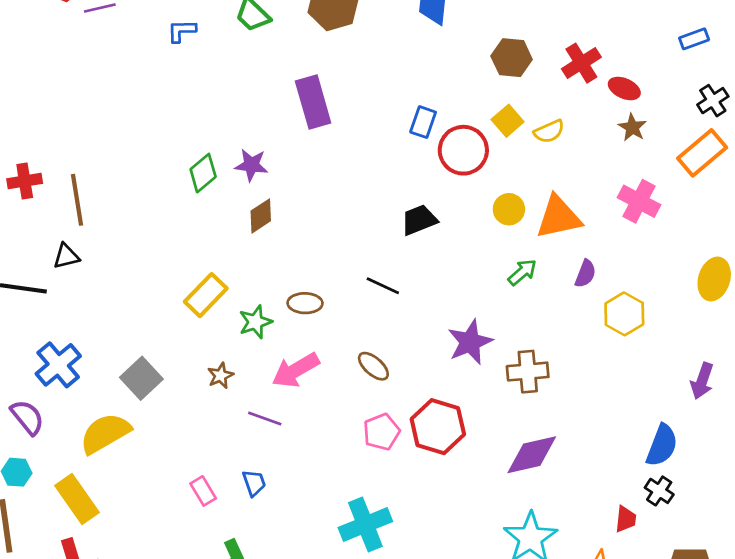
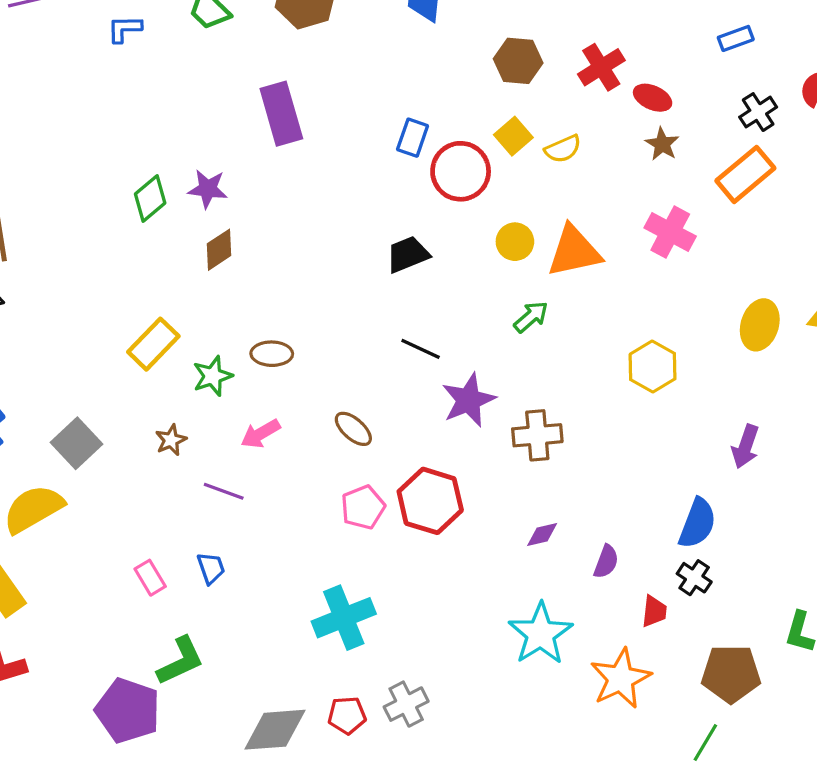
purple semicircle: (585, 274) -> (606, 562), moved
black line: (383, 286) -> (421, 349), moved
pink arrow: (296, 370) -> (261, 434), size x0.7
purple diamond: (532, 455) -> (542, 534), size x0.5

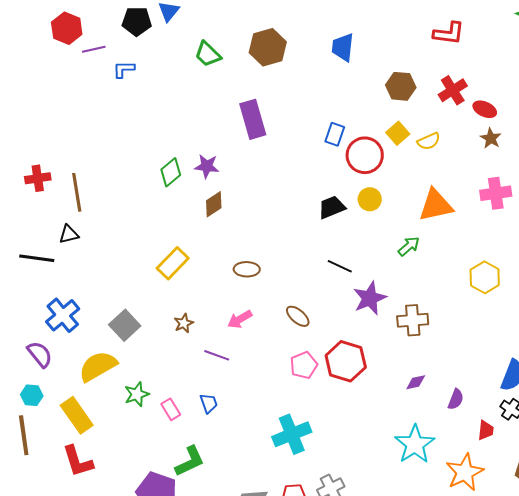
blue L-shape: (125, 29) -> (124, 69), moved
pink cross: (670, 232) -> (496, 193), turned -36
yellow circle: (515, 242) -> (370, 199), moved
green star: (213, 376) -> (137, 394), moved

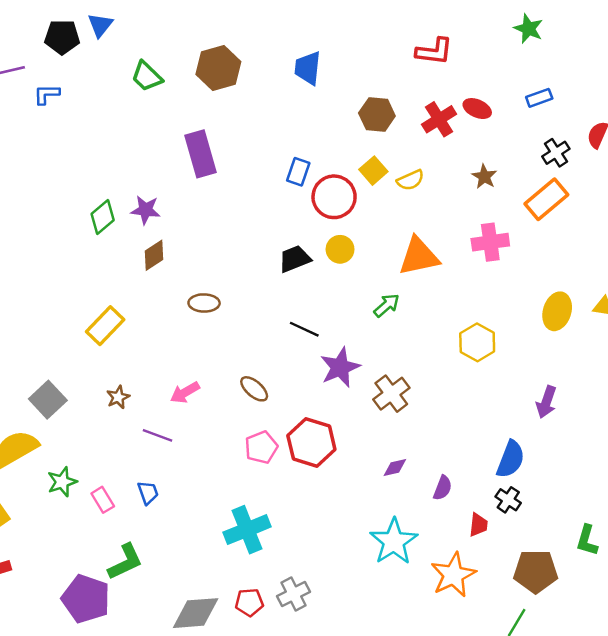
red ellipse: (485, 109) -> (477, 109), moved
brown ellipse: (247, 269) -> (204, 303), moved
brown cross: (413, 320) -> (391, 394), turned -32

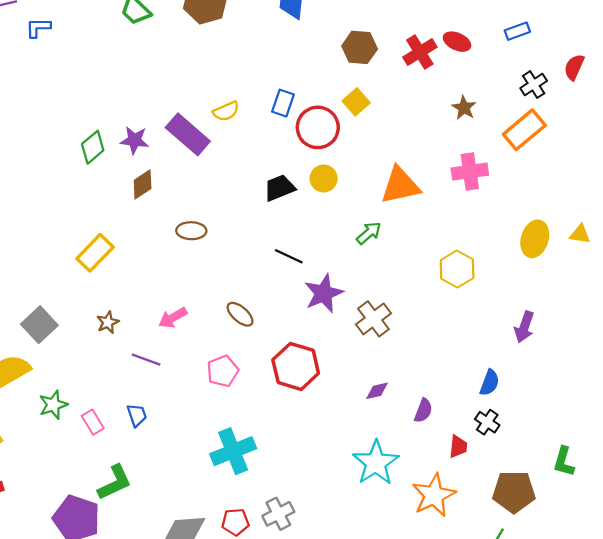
purple rectangle: (200, 154) -> (188, 134), moved, turned -33
yellow semicircle: (410, 180) -> (226, 111), moved
pink pentagon: (261, 447) -> (223, 371), moved
blue semicircle: (511, 459) -> (490, 383), size x0.7

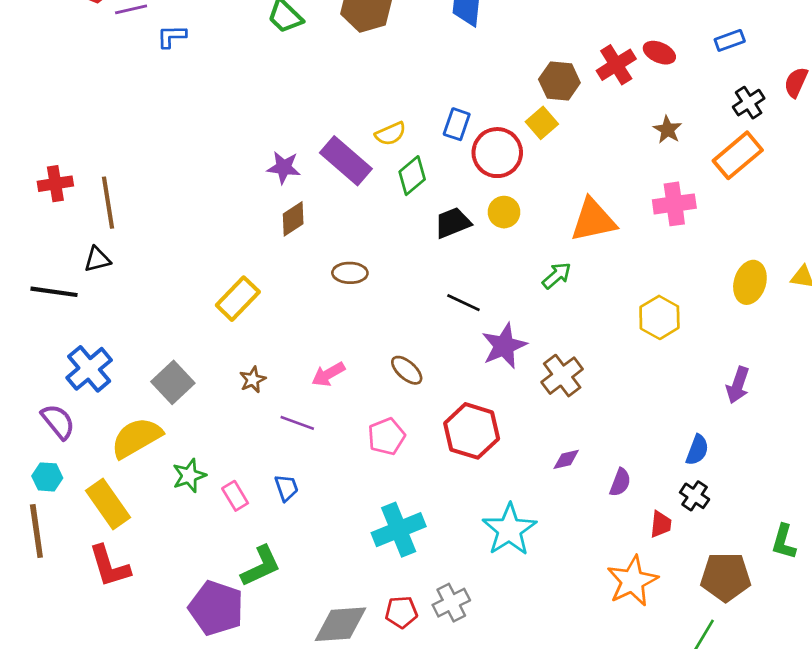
brown hexagon: (360, 47) -> (559, 81), moved
green diamond: (93, 147) -> (412, 176), moved
cyan star: (376, 463) -> (509, 530), moved

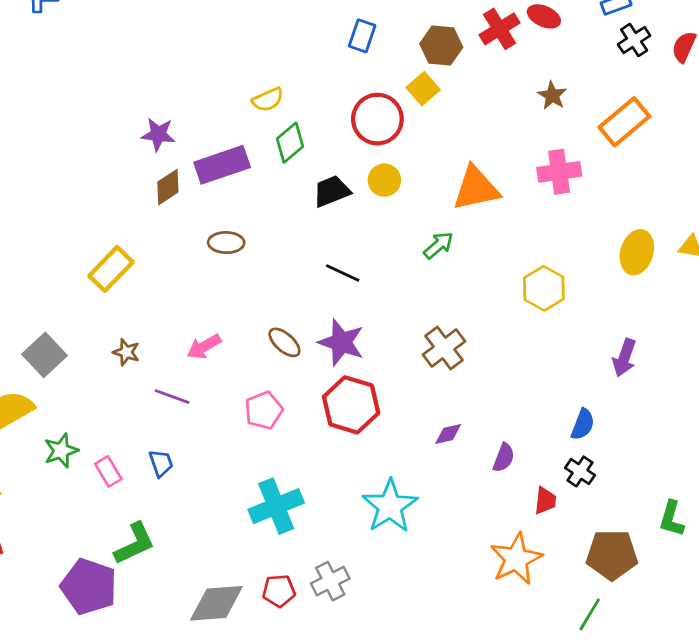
black cross: (749, 103) -> (634, 40), moved
blue rectangle: (457, 124) -> (362, 36), moved
purple rectangle: (346, 161) -> (222, 165), moved, turned -60
purple star: (504, 346) -> (341, 342), moved, turned -30
brown star: (253, 380) -> (126, 352), turned -30

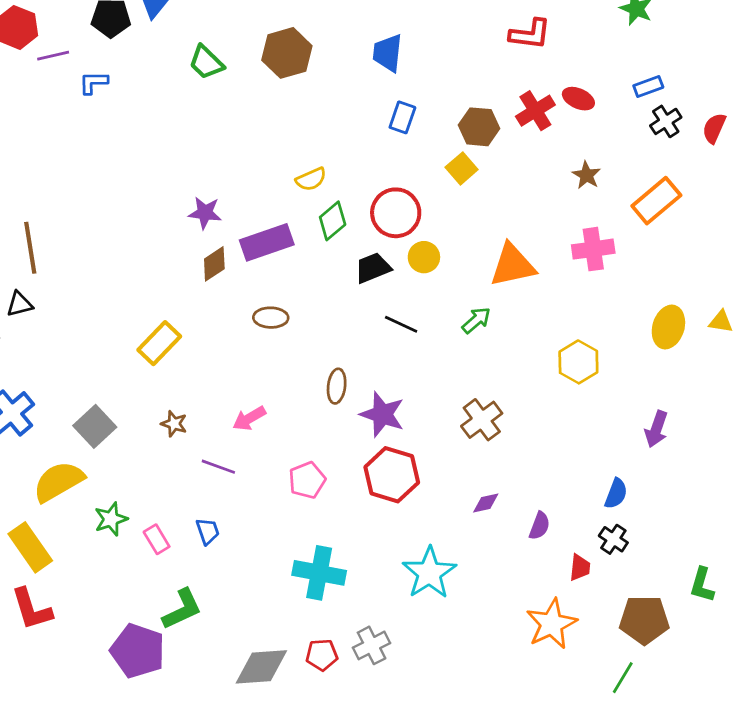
red circle: (377, 119) -> (396, 213), moved
black line: (343, 273) -> (401, 324), moved
brown ellipse: (284, 342) -> (337, 386), moved, turned 56
cyan cross: (276, 506) -> (319, 573), turned 33

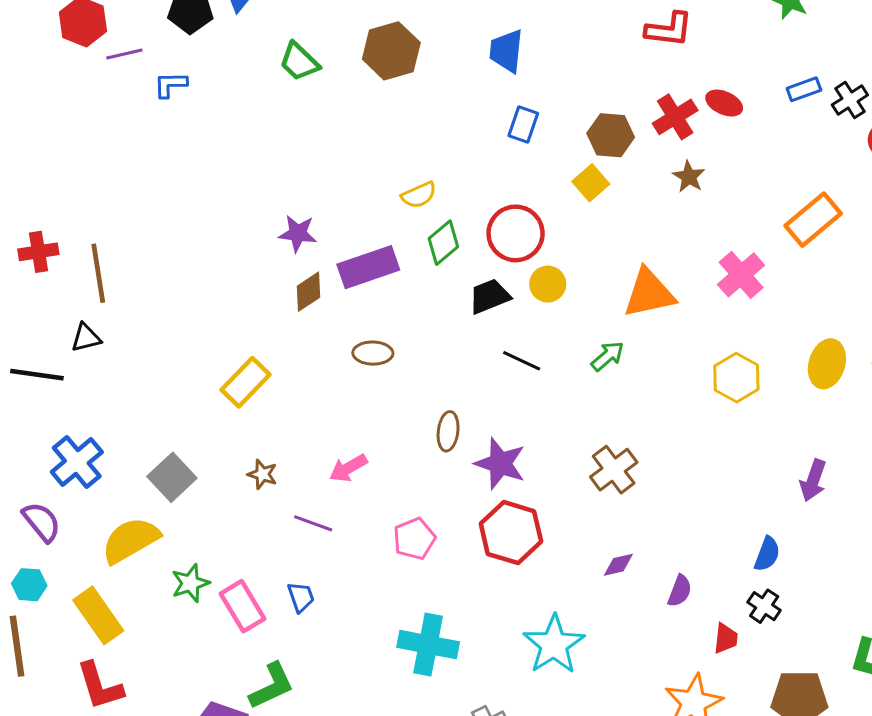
black cross: (666, 121) -> (850, 100), moved
brown star: (586, 175) -> (689, 177), moved
pink cross: (593, 249) -> (741, 275), turned -33
yellow hexagon: (578, 362) -> (736, 378), moved
pink rectangle: (157, 539) -> (242, 606), size x1.5

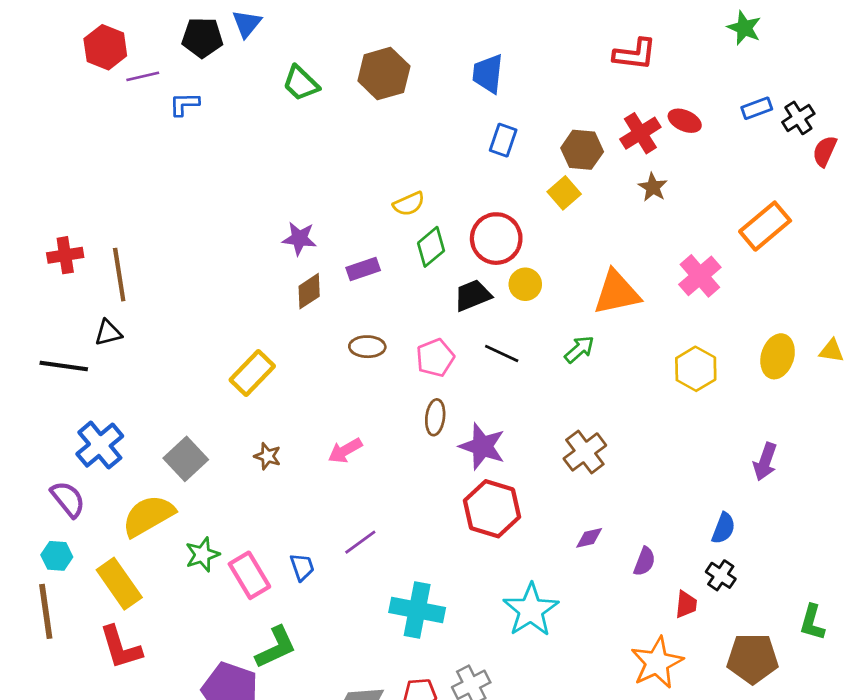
purple rectangle: (368, 267) -> (363, 269), size x0.6
purple line: (313, 523) -> (360, 542), moved, turned -56
pink pentagon: (414, 539) -> (435, 358), moved

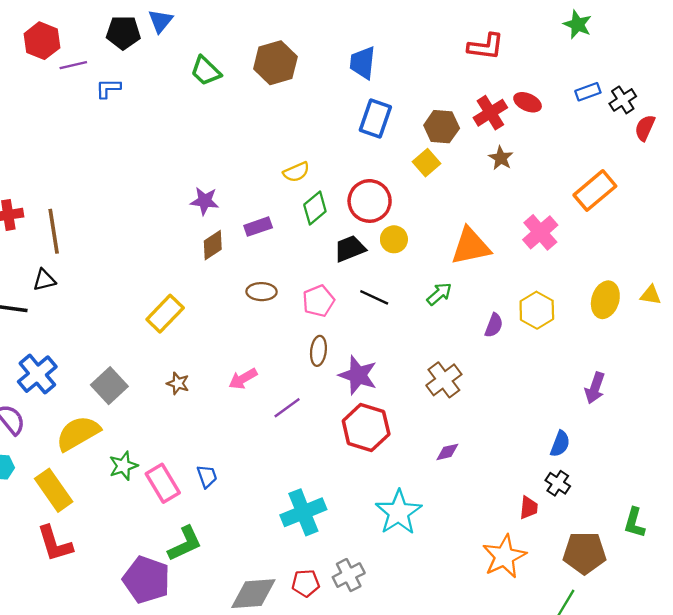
blue rectangle: (503, 140) -> (375, 119), size x1.4
purple line: (360, 542) -> (287, 408), moved
purple semicircle: (644, 561) -> (494, 325), moved
cyan cross: (417, 610) -> (303, 512), turned -33

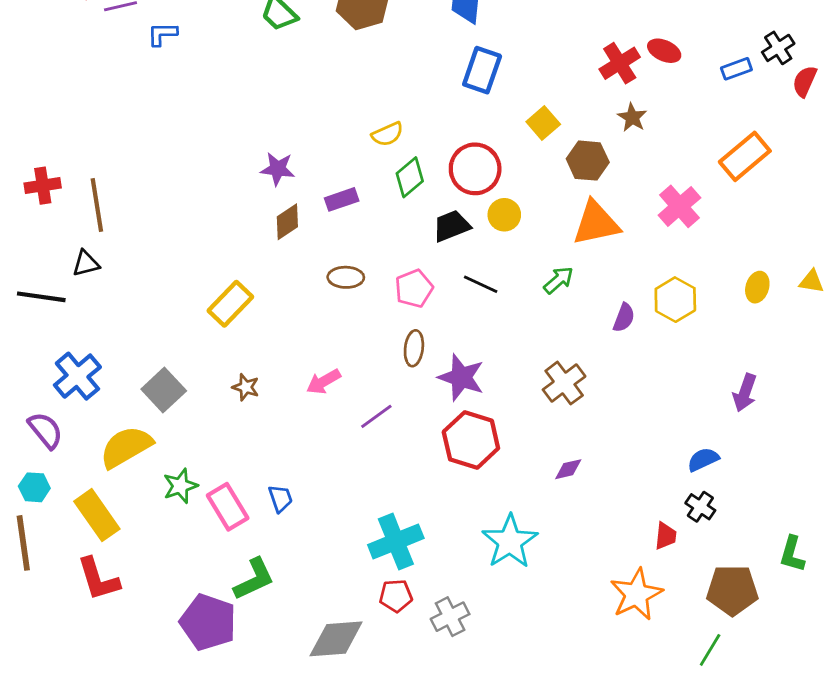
blue rectangle: (588, 92) -> (736, 69), moved
brown hexagon: (442, 127) -> (588, 161), moved
yellow ellipse: (605, 300) -> (757, 287), size x0.7
blue semicircle: (560, 444) -> (703, 459), turned -136
red pentagon: (306, 583) -> (396, 596), moved

